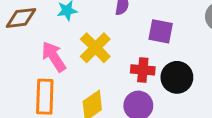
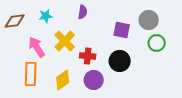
purple square: (161, 31) -> (122, 30), moved
red cross: (143, 70) -> (88, 56), moved

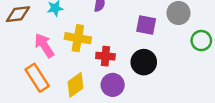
yellow cross: (65, 41) -> (78, 38), turned -35
green circle: (157, 43) -> (201, 41), moved
orange rectangle: (31, 74) -> (37, 78), turned -35

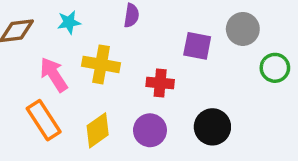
red cross: (105, 56) -> (160, 83), moved
black circle: (144, 62) -> (212, 127), moved

